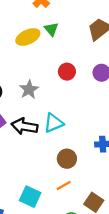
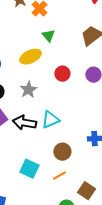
yellow ellipse: (28, 37) -> (30, 57), moved
cyan square: (30, 197) -> (29, 169), moved

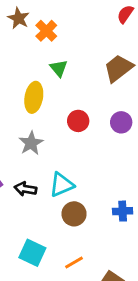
yellow ellipse: (30, 57) -> (34, 97), turned -55
black arrow: (24, 123) -> (25, 189), size x0.7
brown circle: (62, 152) -> (74, 214), moved

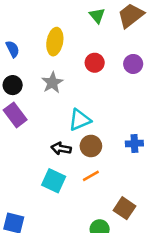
green triangle: (59, 68) -> (97, 15), moved
black arrow: (25, 189) -> (61, 148), moved
orange line: (74, 262) -> (91, 176), moved

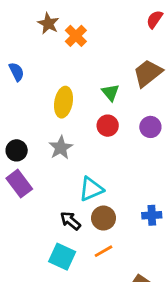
green triangle: (97, 15) -> (110, 92), moved
blue semicircle: (13, 49) -> (17, 72), moved
black arrow: (61, 148) -> (70, 221), turned 30

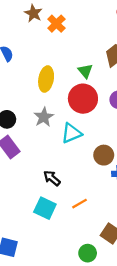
red circle: (108, 126) -> (83, 99), size x1.6
cyan triangle: (91, 189) -> (71, 133), moved
brown circle: (103, 218) -> (104, 155), moved

